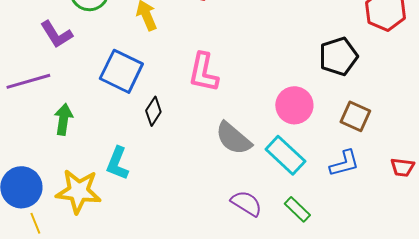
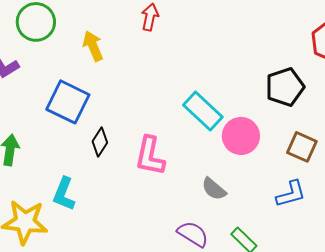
pink L-shape: (203, 72) -> (150, 156), moved
gray semicircle: (233, 138) -> (214, 189), moved, size x0.7
cyan rectangle: (285, 155) -> (203, 111), moved

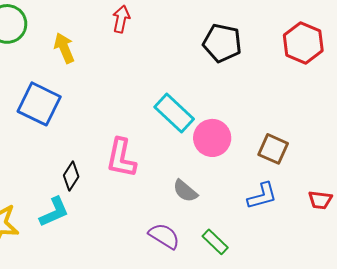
black pentagon: (285, 87) -> (222, 43), moved, turned 30
black diamond: (100, 142) -> (71, 176), moved
cyan L-shape: (64, 194) -> (54, 212), moved, turned -136

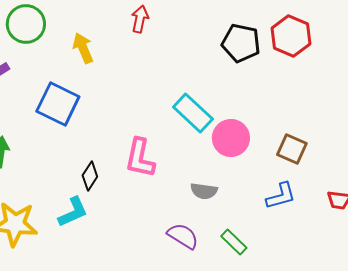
red hexagon: (303, 43) -> (291, 36), moved
gray semicircle: (185, 191) -> (204, 191), turned -32

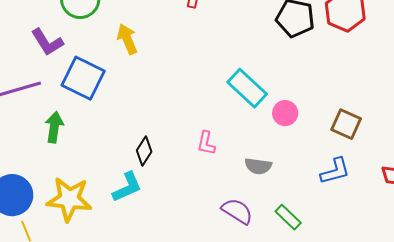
yellow arrow: (83, 48) -> (127, 39), moved
blue square: (58, 104) -> (83, 78), moved
pink circle: (231, 138) -> (285, 113), size x0.7
pink L-shape: (140, 158) -> (206, 143), moved, size x0.6

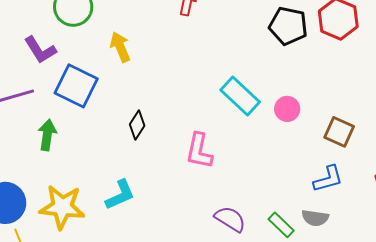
pink circle: (285, 113) -> (287, 109), moved
pink L-shape: (206, 143) -> (199, 151), size x1.5
black diamond: (144, 151) -> (137, 125), moved
gray semicircle: (258, 166) -> (315, 218), moved

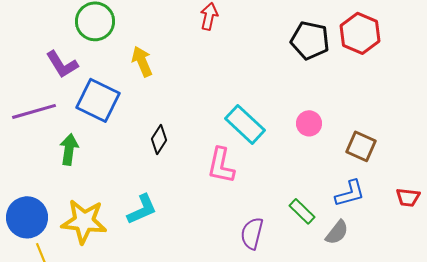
cyan rectangle: (240, 96) -> (245, 124), moved
gray semicircle: (315, 218) -> (337, 232), turned -60
purple semicircle: (230, 219) -> (252, 233), turned -108
green rectangle: (281, 225) -> (302, 211), moved

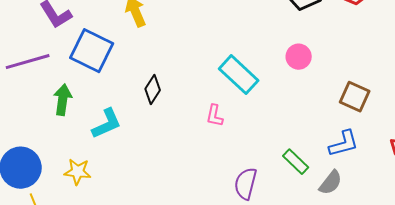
pink circle: (309, 123) -> (299, 57), moved
pink L-shape: (221, 165) -> (215, 116), size x0.6
cyan L-shape: (142, 209) -> (107, 124), moved
yellow star: (84, 221) -> (78, 172), size x0.6

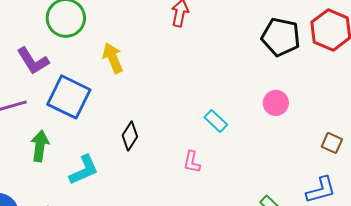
cyan rectangle: (239, 75) -> (216, 121), size x0.6
brown square: (355, 97) -> (332, 143), size x0.7

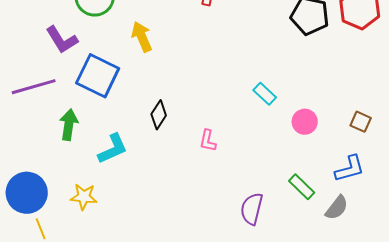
pink circle: (276, 103) -> (305, 122), moved
cyan rectangle: (216, 121) -> (265, 94), moved
pink L-shape: (192, 162) -> (208, 141), moved

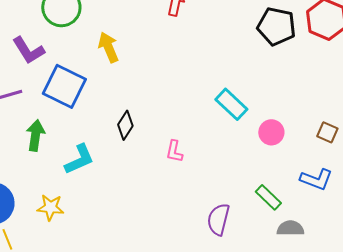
cyan rectangle: (265, 94) -> (231, 104), size x1.4
blue L-shape: (350, 169) -> (316, 179), turned 36
gray semicircle: (337, 208) -> (290, 228), moved, turned -128

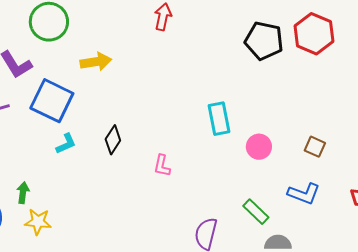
yellow arrow: (108, 47) -> (96, 62), turned 104
cyan rectangle: (231, 104) -> (219, 119), turned 36
green arrow: (35, 135) -> (23, 193), moved, size x0.7
cyan L-shape: (79, 159) -> (66, 144), moved, size x0.7

